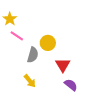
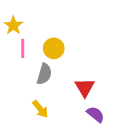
pink line: (17, 36) -> (23, 48), turned 56
yellow circle: (48, 43) -> (54, 48), moved

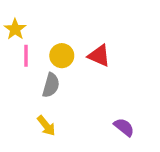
red triangle: (85, 87) -> (99, 56), moved, turned -35
purple semicircle: (96, 114) -> (124, 127), moved

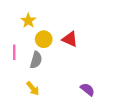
yellow star: (15, 29) -> (28, 21), moved
pink line: (26, 56) -> (14, 52), moved

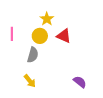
yellow star: (28, 21) -> (47, 19), moved
pink line: (14, 52) -> (12, 34), moved

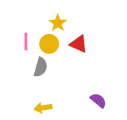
pink line: (12, 34) -> (26, 41), moved
yellow arrow: (30, 81) -> (43, 108), moved, turned 120

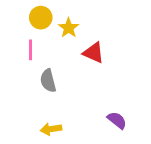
yellow circle: (49, 44) -> (41, 18), moved
gray semicircle: (41, 67) -> (48, 81), turned 150

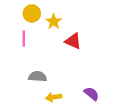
gray semicircle: (48, 81) -> (38, 77), moved, turned 108
yellow arrow: (51, 129) -> (54, 97), moved

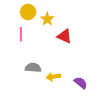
yellow arrow: (54, 97) -> (53, 77), moved

